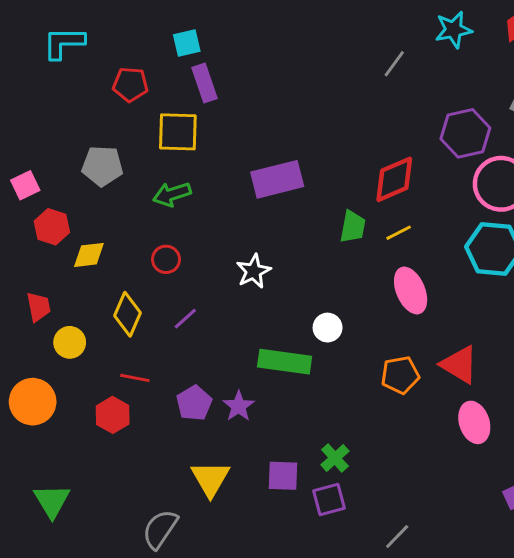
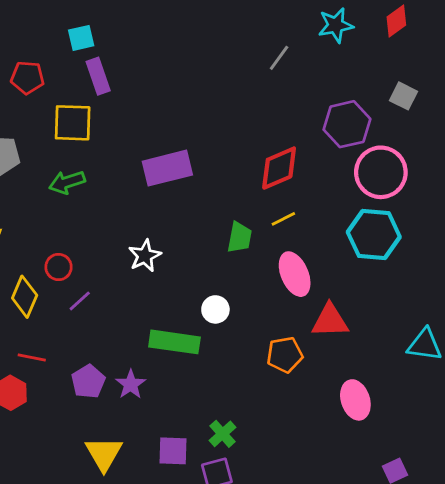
green trapezoid: (353, 227) -> (239, 237), moved
red circle: (166, 259) -> (59, 267), moved
red triangle: (459, 365) -> (330, 321), moved, turned -33

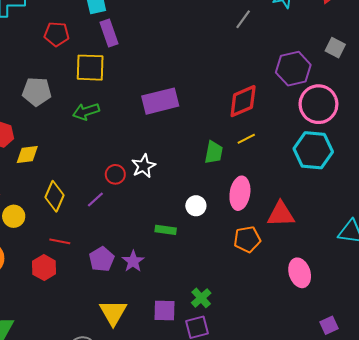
red circle: (59, 267) -> (115, 174), moved
pink ellipse: (295, 274) -> (240, 193), moved, turned 32
green rectangle: (174, 342) -> (166, 230), size x0.6

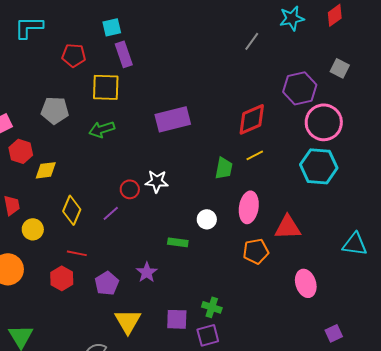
white star: (144, 166) -> (157, 181), turned 30
purple pentagon: (102, 259) -> (107, 283), moved
green cross: (201, 298) -> (212, 307), turned -30

